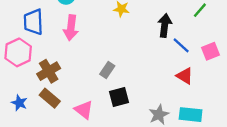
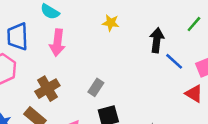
brown cross: (49, 71) -> (47, 89), moved
red triangle: (185, 76) -> (194, 94), moved

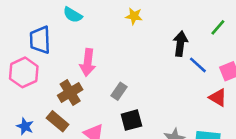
yellow star: (111, 23) -> (134, 16), moved
pink arrow: (57, 43) -> (88, 62), moved

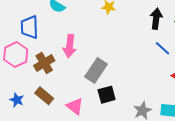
black arrow: (180, 44) -> (156, 19), moved
gray rectangle: (119, 91) -> (96, 70), size x1.6
brown cross: (70, 93) -> (44, 63), moved

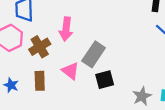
brown rectangle: (44, 96) -> (40, 81), turned 48
pink triangle: (75, 106) -> (70, 71), moved

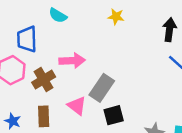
pink arrow: (66, 29) -> (72, 61), turned -100

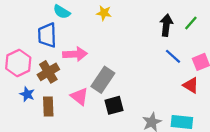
yellow star: (116, 17) -> (104, 13), moved
blue trapezoid: (27, 39) -> (47, 35), moved
blue star: (13, 121) -> (27, 94), moved

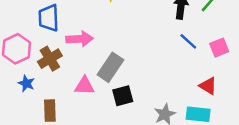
red triangle: (191, 85) -> (208, 86), moved
pink triangle: (79, 96) -> (84, 86), turned -36
brown rectangle: (48, 106) -> (50, 111), moved

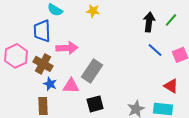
brown cross: (50, 59) -> (43, 64), turned -30
blue star: (26, 83) -> (50, 84), moved
black square: (123, 96) -> (95, 104), moved

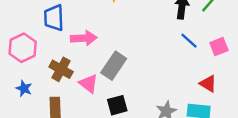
brown cross: (43, 64) -> (61, 69), moved
blue star: (50, 84) -> (24, 88), moved
pink triangle: (71, 86) -> (89, 84), turned 36

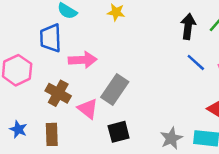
blue star: (24, 88) -> (18, 129), moved

